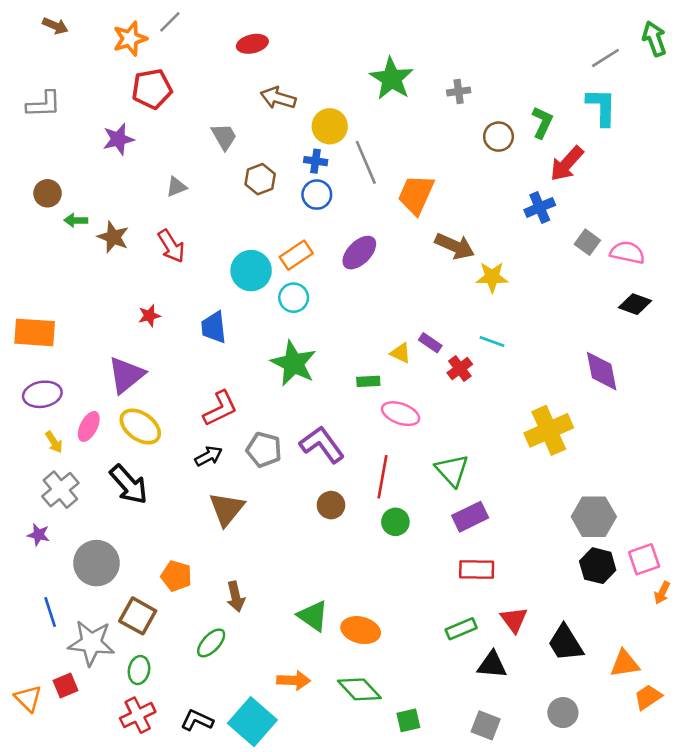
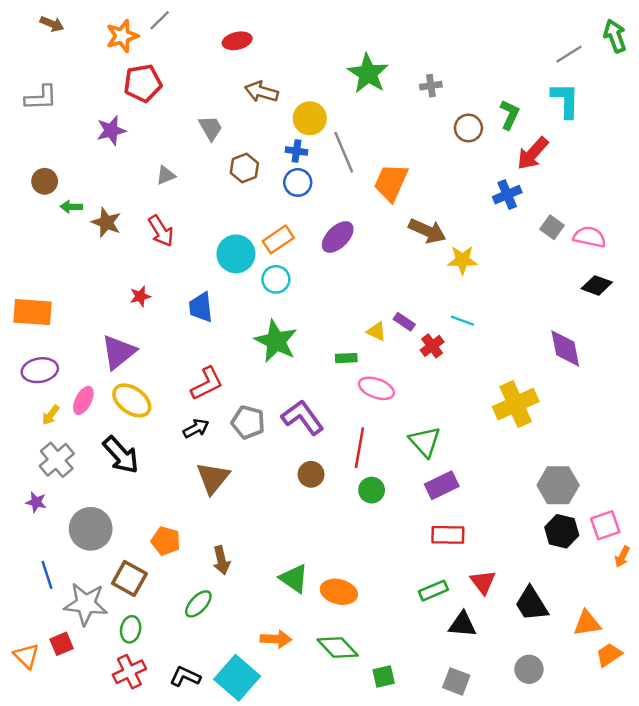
yellow arrow: (54, 442) -> (51, 415), turned 70

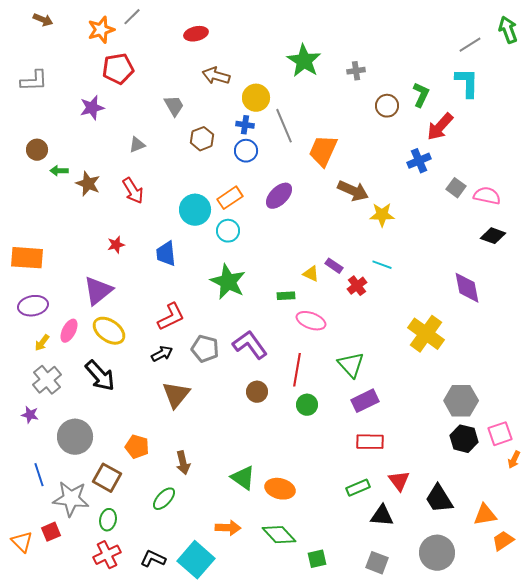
yellow cross: (516, 404) -> (426, 334), turned -30
gray circle: (529, 669) -> (437, 553), size x1.5

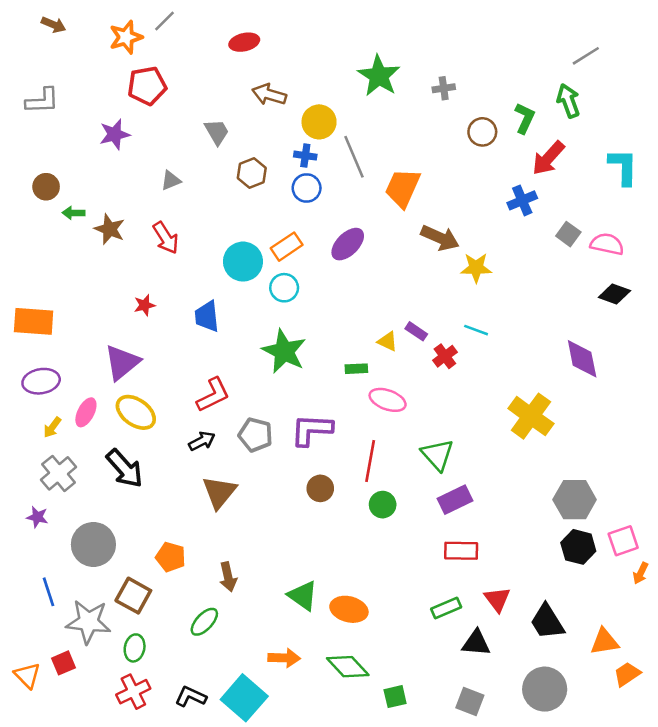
green arrow: (508, 30) -> (568, 101), moved
cyan L-shape: (467, 83) -> (623, 167), moved
purple L-shape: (250, 345) -> (312, 430), turned -51

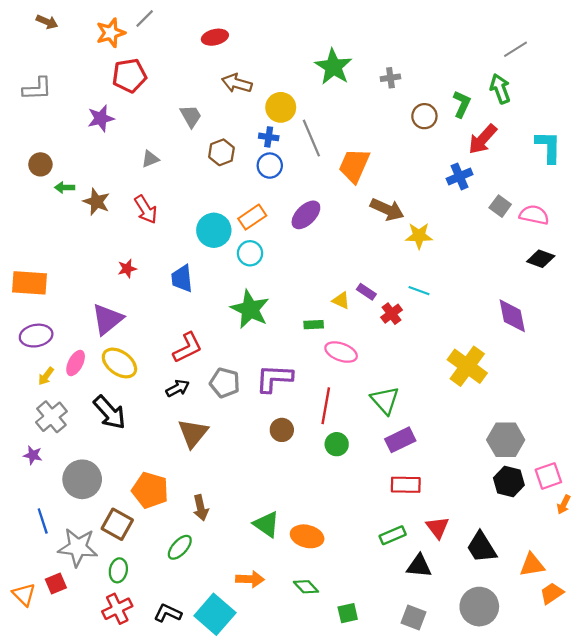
orange pentagon: (171, 557) -> (150, 490), size x1.4
green diamond: (348, 667) -> (306, 587), size x0.7

